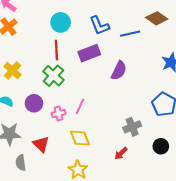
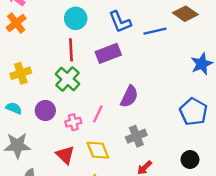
yellow cross: (12, 71) -> (21, 73), turned 30
purple semicircle: (119, 71) -> (129, 97), moved
gray cross: (132, 127) -> (136, 136), moved
red triangle: (41, 144) -> (65, 155), moved

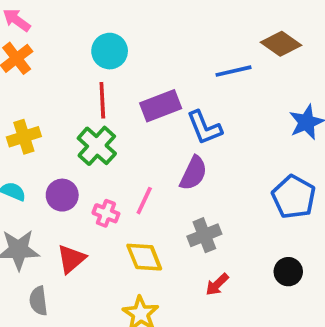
blue L-shape: (120, 22) -> (204, 128), moved
pink cross: (73, 122) -> (106, 213), turned 35
red triangle: (65, 155) -> (71, 259), moved, turned 36

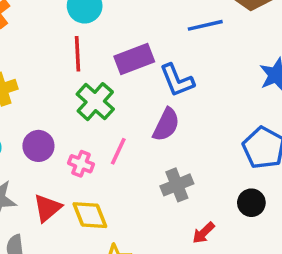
green cross: (97, 146) -> (95, 102), moved
yellow diamond: (144, 257) -> (90, 215), moved
black circle: (288, 272) -> (251, 203), moved
red arrow: (217, 284) -> (203, 233), moved

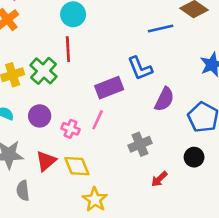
purple rectangle: (134, 59) -> (109, 88), moved
green cross: (95, 102) -> (43, 71), moved
purple semicircle: (166, 125) -> (164, 99), moved

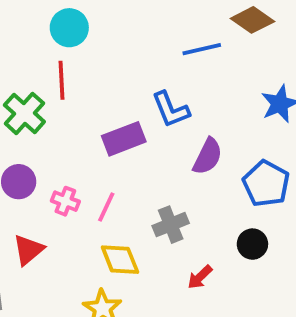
pink line: (98, 120) -> (106, 207), moved
yellow diamond: (77, 166) -> (120, 260), moved

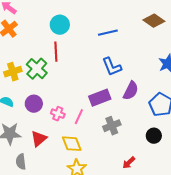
blue line: (202, 49) -> (108, 33), moved
purple rectangle: (124, 139) -> (100, 98), moved
yellow diamond: (120, 260) -> (72, 144), moved
red arrow: (200, 277) -> (129, 163), moved

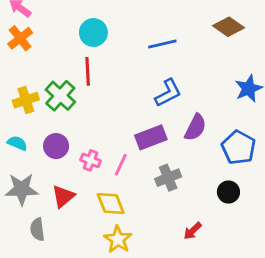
blue L-shape: (112, 67) -> (168, 93), turned -95

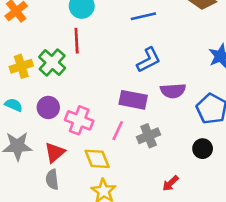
purple semicircle: (195, 127) -> (173, 91), turned 60
purple rectangle: (151, 137) -> (133, 100), turned 32
pink cross: (91, 160) -> (79, 120), size x1.5
pink line: (121, 165) -> (118, 131), moved
gray semicircle: (37, 229) -> (52, 179), moved

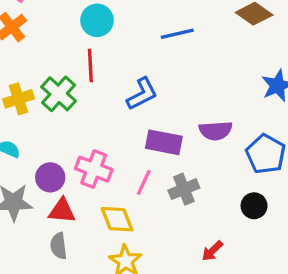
blue L-shape: (149, 60) -> (142, 94), moved
purple circle: (48, 107) -> (50, 177), moved
red triangle: (55, 152) -> (62, 211), turned 45

